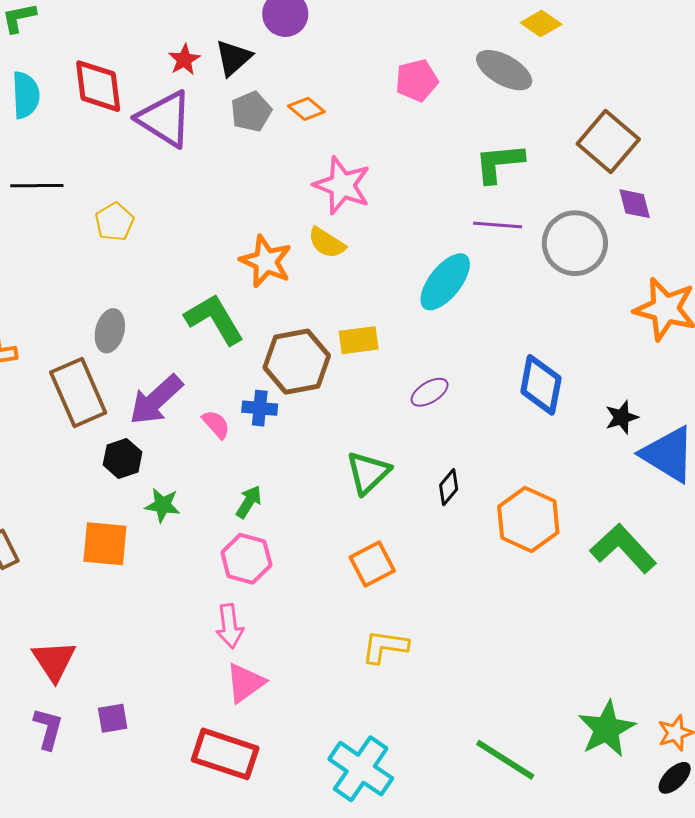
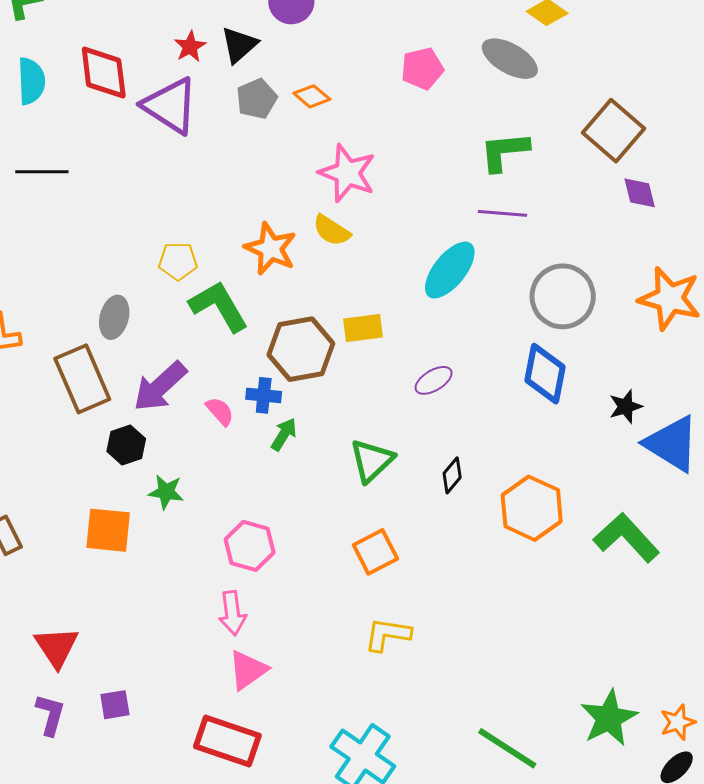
yellow pentagon: (114, 222) -> (178, 261), moved, turned 30
gray circle: (575, 243) -> (563, 296), moved
green arrow: (249, 502) -> (284, 434), moved

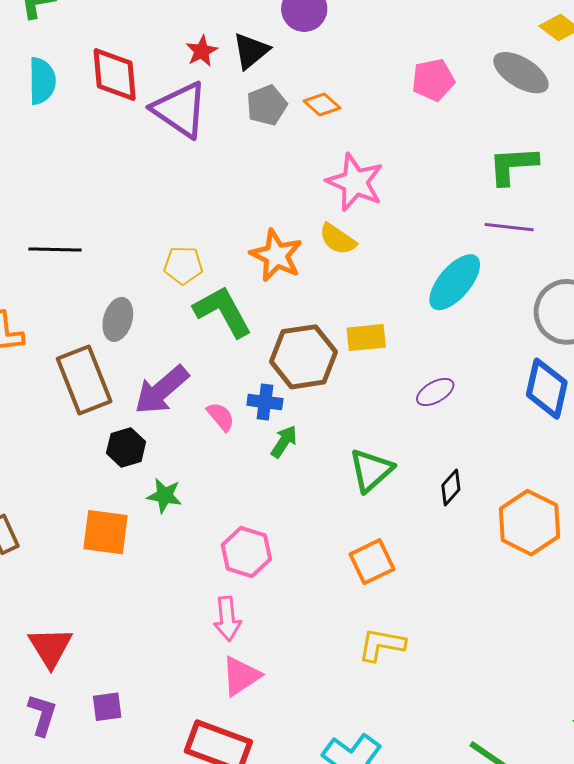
black line: (42, 172) -> (55, 249), moved

